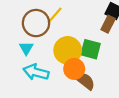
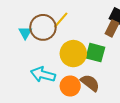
cyan triangle: (26, 48) -> (25, 33), moved
orange circle: (74, 69) -> (70, 86), moved

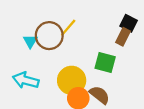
yellow circle: (73, 54) -> (72, 80), moved
cyan arrow: (43, 74) -> (26, 80), moved

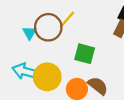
green square: (105, 62) -> (85, 54), moved
yellow circle: (72, 80) -> (47, 77), moved

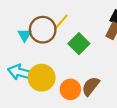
green square: (85, 54) -> (79, 44), moved, turned 30
brown semicircle: (98, 86) -> (91, 86), turned -90

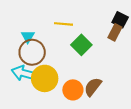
yellow line: (61, 22) -> (63, 24), turned 54
brown circle: (43, 30) -> (32, 52), moved

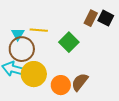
yellow line: (63, 24) -> (39, 30), moved
brown rectangle: (115, 32) -> (91, 18), moved

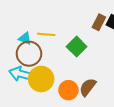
cyan triangle: (18, 34) -> (25, 38), turned -40

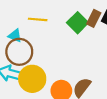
yellow line: (46, 34) -> (38, 19), moved
green square: (77, 47) -> (78, 23), moved

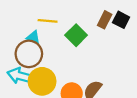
green square: (78, 23) -> (76, 35), moved
cyan triangle: (15, 36) -> (33, 37), moved

